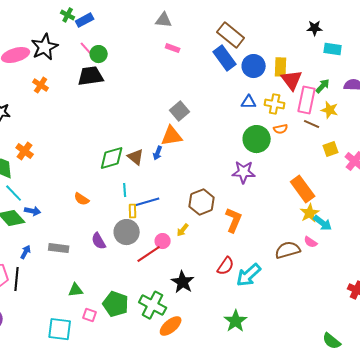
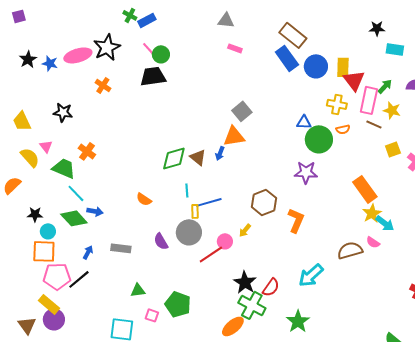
blue triangle: (249, 102) -> (304, 122), moved
red semicircle: (226, 266) -> (271, 287), moved
black line: (17, 279) -> (79, 279), turned 45
green cross: (153, 305) -> (252, 305), moved

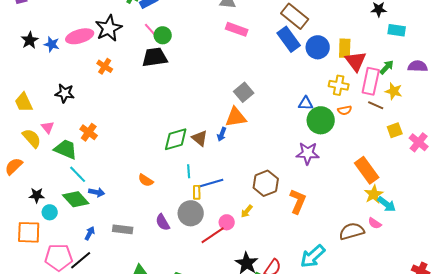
pink rectangle: (235, 48) -> (237, 29), size x1.5
orange square: (44, 251) -> (29, 232), moved

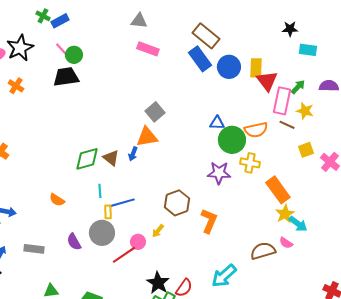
yellow cross: (339, 85) -> (250, 163), moved
orange semicircle: (345, 110) -> (256, 130), size x1.6

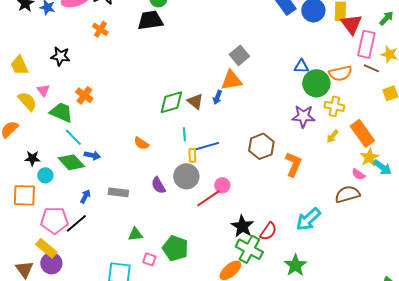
green arrow: (298, 87) -> (386, 18), moved
yellow arrow: (158, 231) -> (332, 136), moved
pink semicircle: (286, 243) -> (358, 174), moved

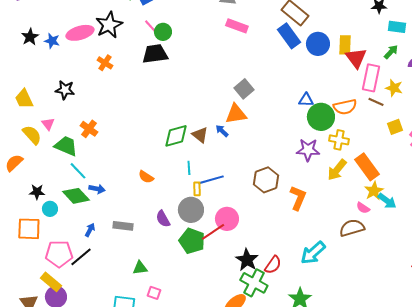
blue arrow: (217, 97) -> (222, 131), turned 112
yellow arrow: (332, 136) -> (337, 170), size x1.6
pink circle: (222, 185) -> (227, 219), size x1.5
green pentagon: (175, 248) -> (192, 241), moved

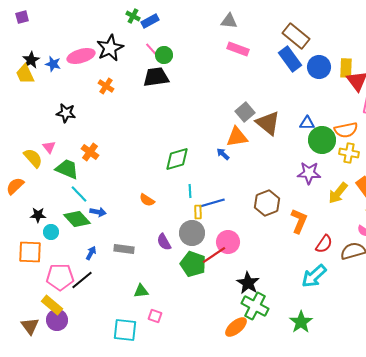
yellow trapezoid: (24, 99) -> (25, 74), moved
brown triangle: (200, 135) -> (268, 123), moved, size x1.5
yellow cross: (339, 140) -> (349, 153), moved
red semicircle: (273, 265) -> (324, 244), moved

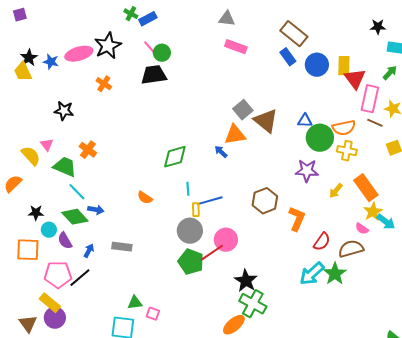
blue rectangle: (290, 59) -> (288, 57), size x0.7
yellow arrow: (338, 193) -> (336, 191), size x0.7
purple semicircle: (164, 242) -> (65, 241), moved
green triangle: (141, 291) -> (135, 303), moved
green star: (301, 322) -> (335, 274), moved

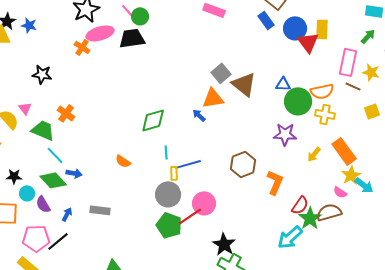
pink ellipse: (79, 54) -> (100, 33), moved
red triangle: (355, 79) -> (308, 42), moved
green star: (335, 274) -> (310, 218), moved

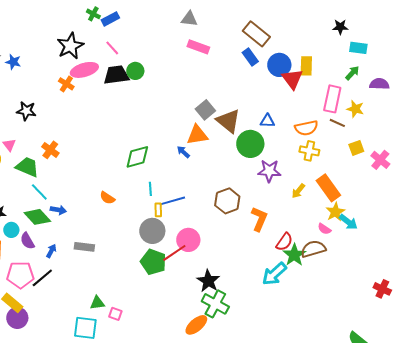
green circle: (140, 16) -> (135, 71), moved
green circle: (298, 101) -> (250, 144), moved

